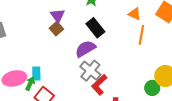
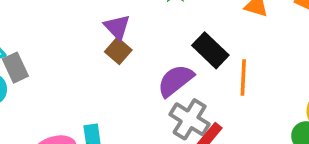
black rectangle: (95, 28) -> (210, 50), moved
orange line: (141, 35) -> (243, 77), moved

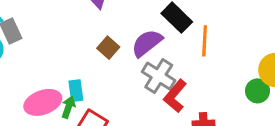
brown square: (118, 51) -> (108, 48), moved

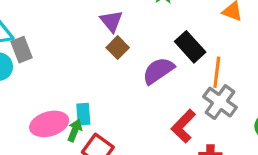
brown square: (108, 48) -> (118, 48), moved
gray cross: (159, 76) -> (220, 102), moved

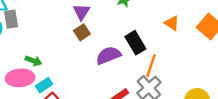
cyan rectangle: (83, 114) -> (44, 85), moved, turned 49
green arrow: (75, 130) -> (33, 61), moved, turned 77

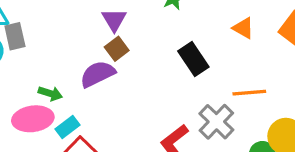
purple semicircle: (108, 55) -> (98, 74), moved
orange line: (151, 65) -> (249, 93), moved, turned 70

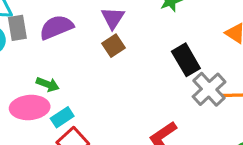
purple semicircle: (98, 74) -> (56, 27), moved
gray cross: (216, 122) -> (209, 89), moved

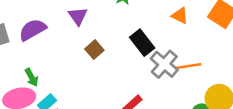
brown square: (114, 46) -> (94, 50), moved
green arrow: (48, 84) -> (32, 77), turned 48

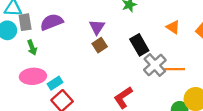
purple triangle: (78, 16) -> (97, 27), moved
green arrow: (32, 77) -> (32, 48), moved

